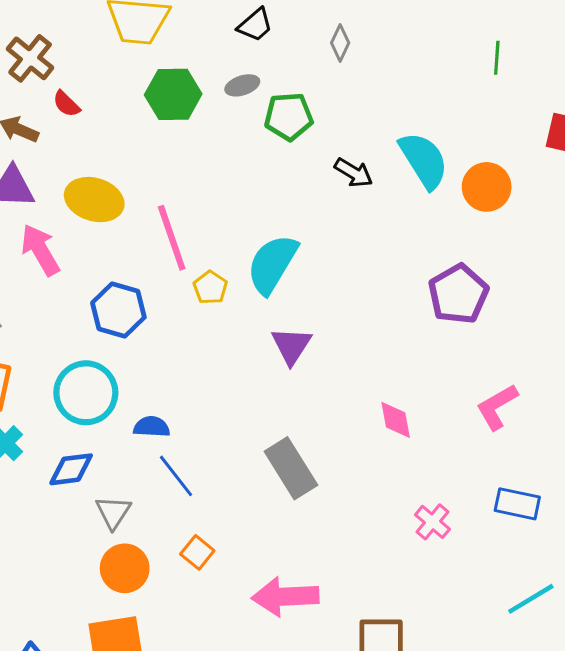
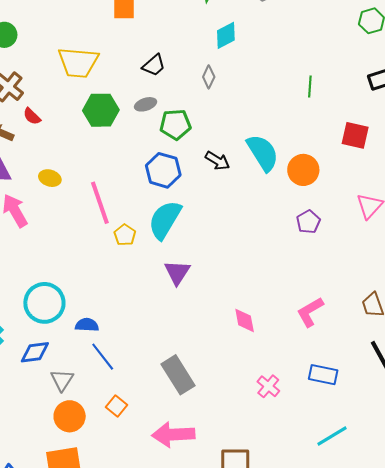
yellow ellipse: (94, 200) -> (50, 178), size x0.6
purple pentagon: (458, 294) -> (308, 222), moved, size x0.6
blue hexagon: (118, 310) -> (163, 170), moved
gray rectangle: (291, 468) -> (178, 375), moved

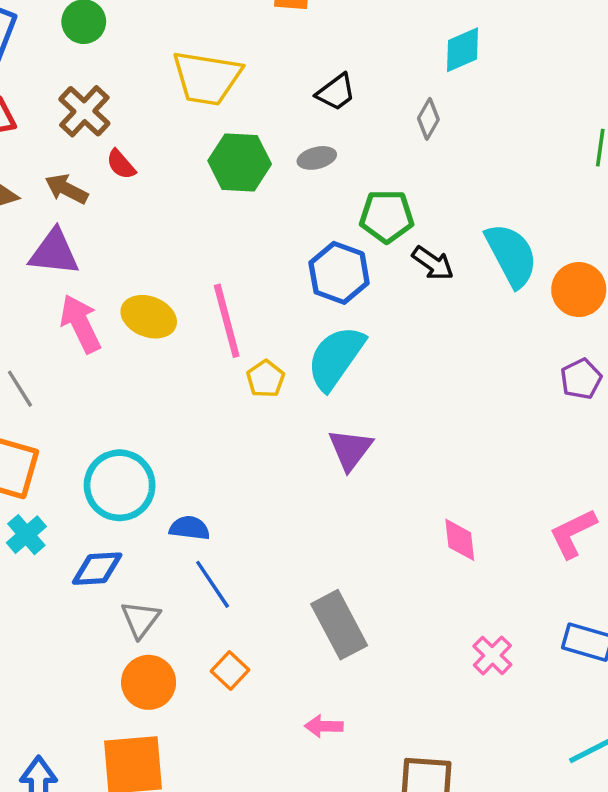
green pentagon: (175, 124) -> (387, 216), moved
yellow ellipse: (50, 178) -> (149, 317), moved, size x1.4
pink arrow: (173, 435) -> (324, 726), size x0.5

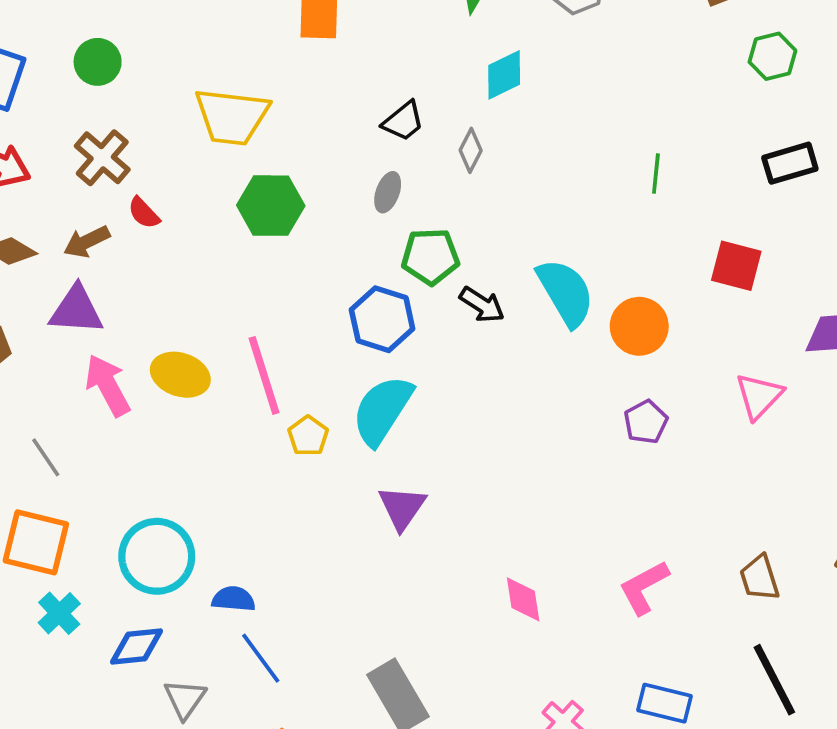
black trapezoid: (336, 92) -> (403, 121), moved
gray ellipse: (317, 158) -> (388, 192), moved, turned -54
brown arrow: (67, 189) -> (87, 242), turned -51

